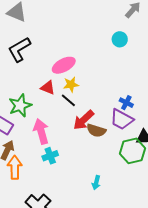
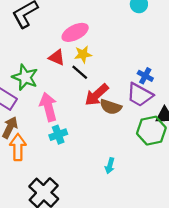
green star: (20, 106) -> (25, 77), turned -30

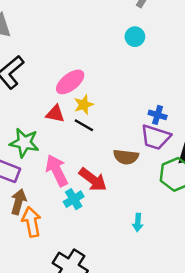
red arrow: (97, 95) -> (93, 180), moved, turned -90

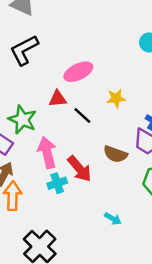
yellow star: (84, 105) -> (116, 98), moved
red triangle: (55, 114) -> (58, 99), turned -30
cyan arrow: (138, 222) -> (113, 219), turned -77

